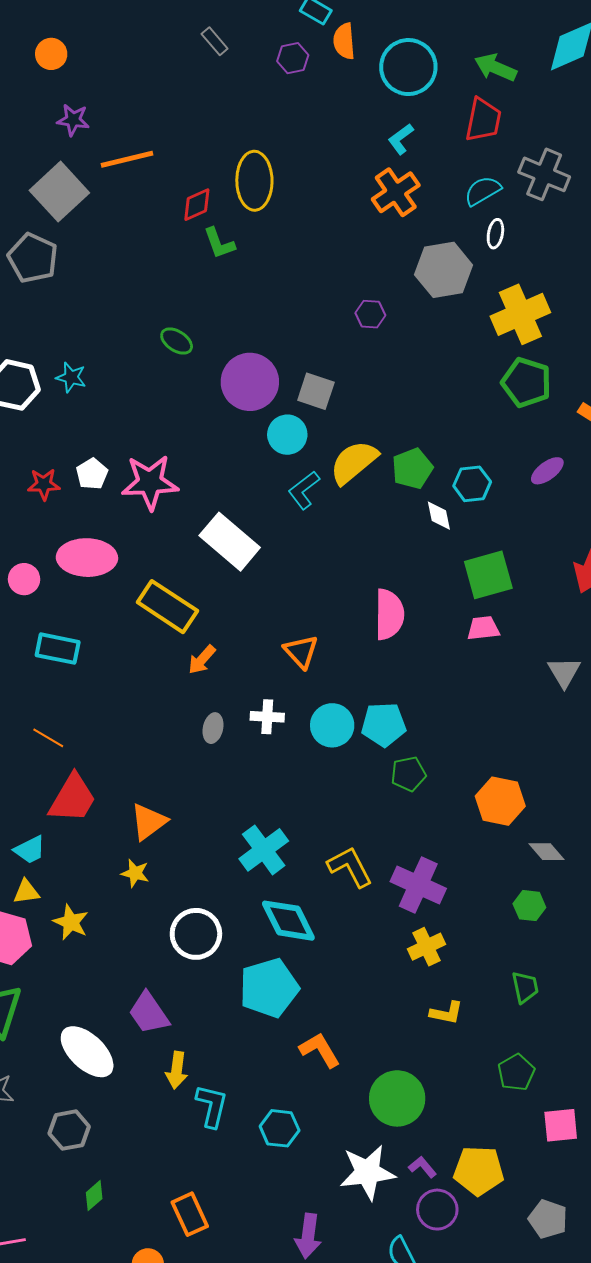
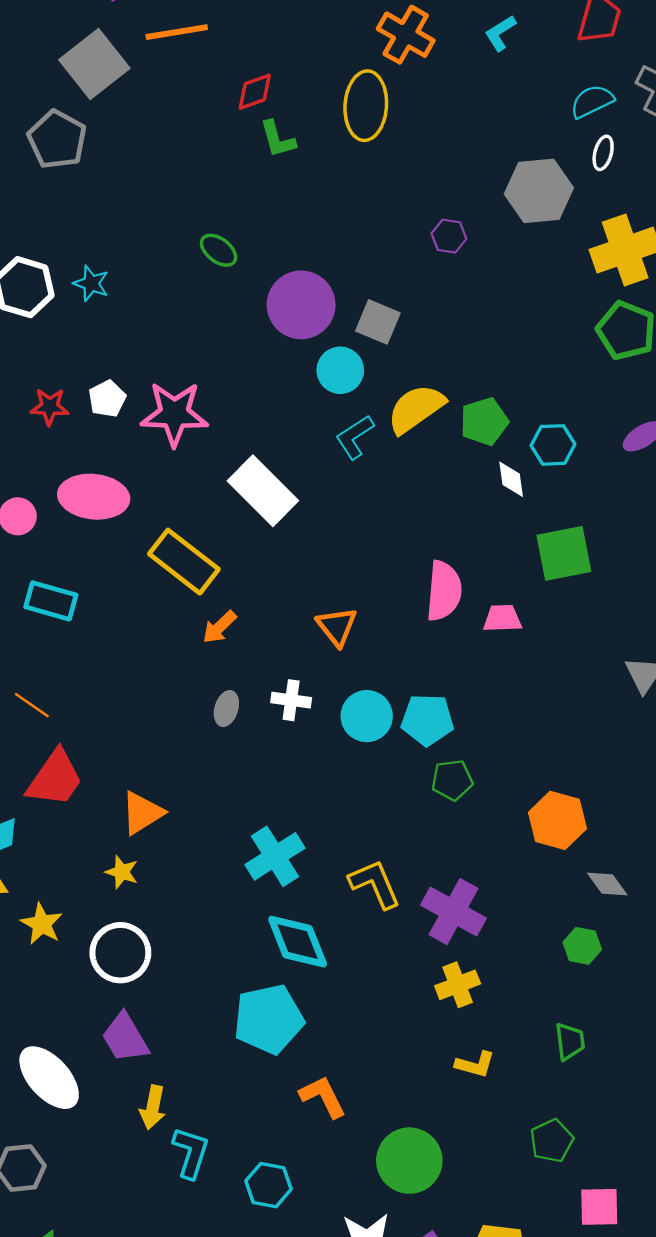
yellow ellipse: (254, 181) -> (366, 106), moved
orange cross: (396, 192) -> (406, 35), moved, turned -30
pink trapezoid: (483, 628) -> (502, 618), moved
white circle: (196, 934) -> (120, 953), moved

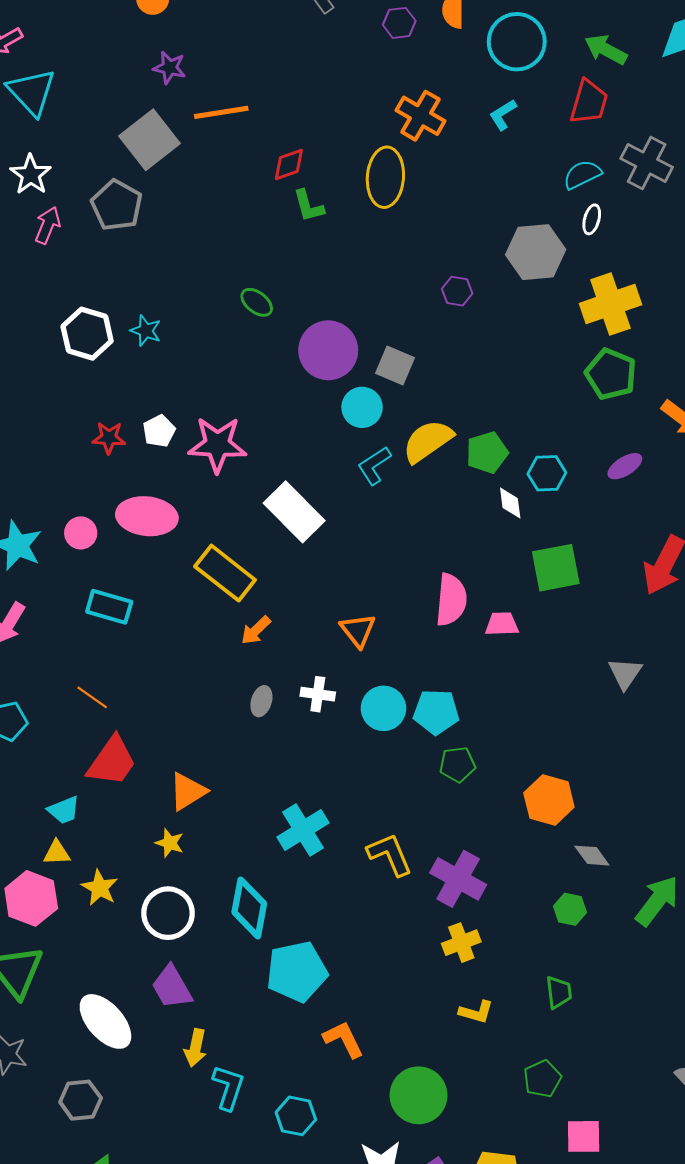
cyan diamond: (298, 942) -> (249, 908), moved, turned 32

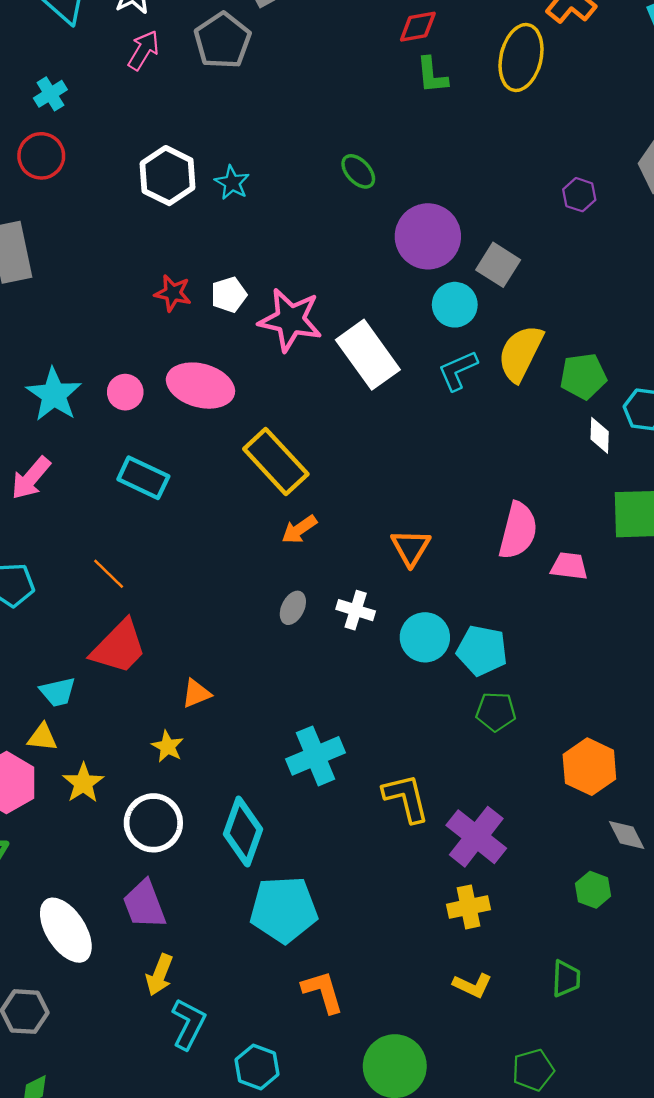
yellow semicircle: (428, 441) -> (520, 353), turned -38
white rectangle: (294, 512) -> (368, 355), moved
orange triangle: (188, 792) -> (196, 693), size x0.7

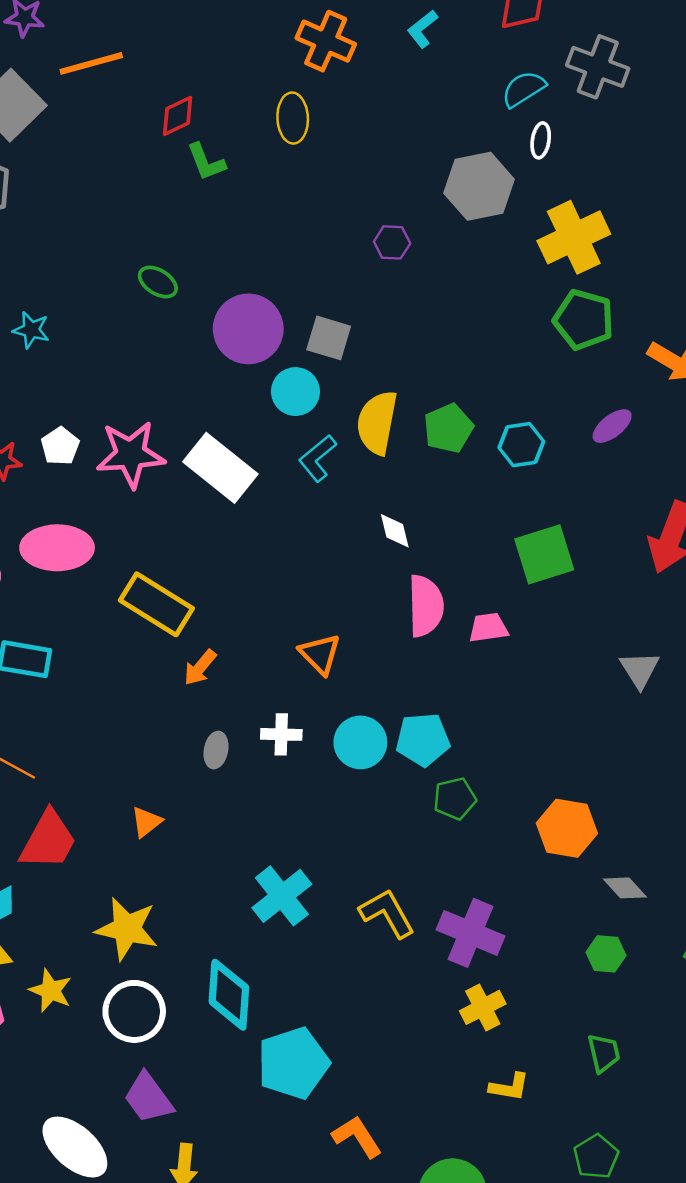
yellow ellipse: (521, 58) -> (293, 118), size x0.7
white diamond: (600, 435) -> (395, 531), moved
orange triangle: (196, 693) -> (146, 822), moved
yellow star: (168, 746) -> (127, 929), size x1.8

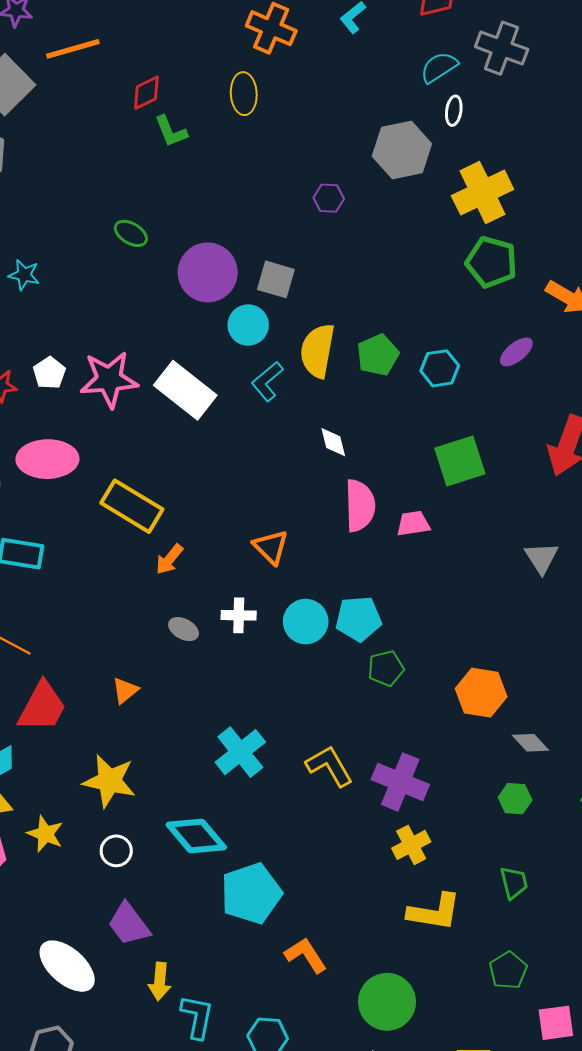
gray ellipse: (216, 750) -> (184, 629), turned -72
cyan diamond: (229, 995) -> (196, 836), turned -44
white circle: (134, 1011) -> (116, 851), size x0.6
yellow L-shape: (509, 1087) -> (434, 912), size x1.6

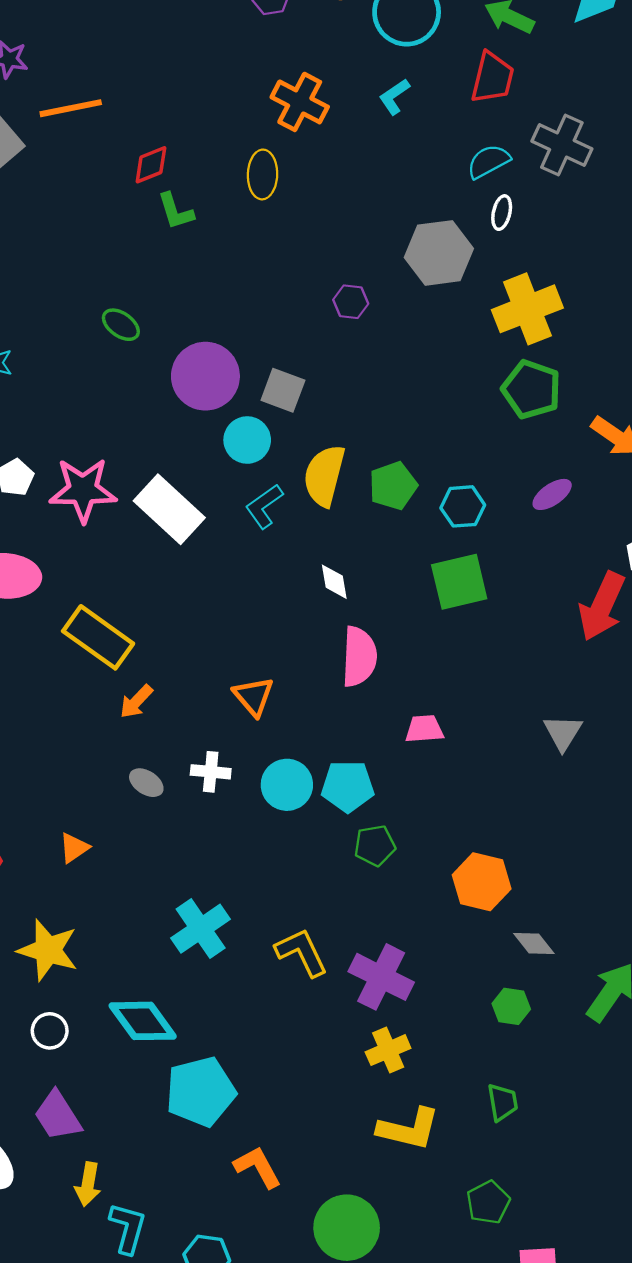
green square: (460, 461) -> (459, 582), moved
pink trapezoid: (413, 523) -> (424, 729), moved

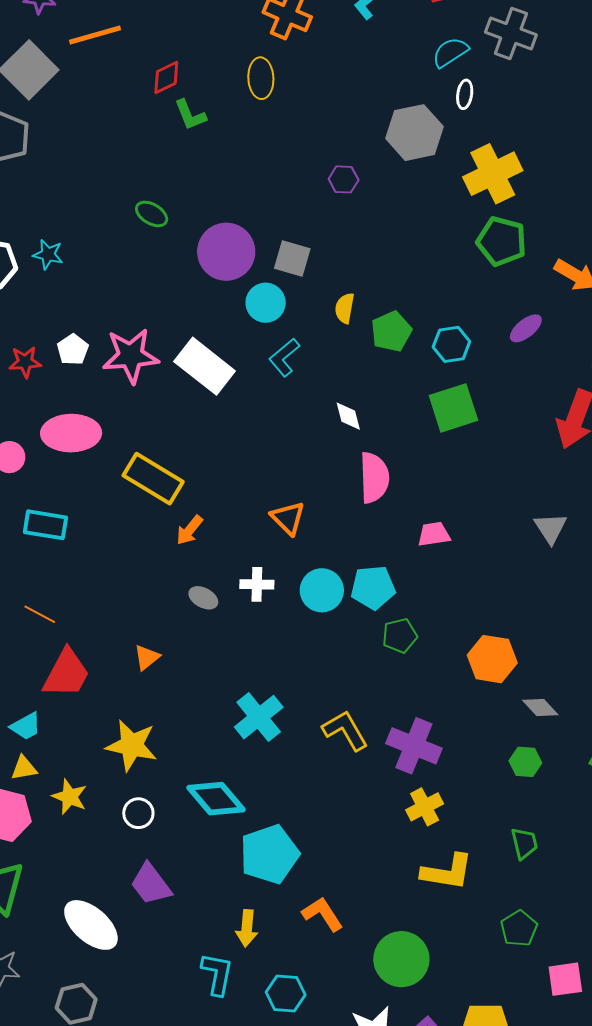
yellow semicircle: (324, 476) -> (345, 308), moved, size x0.6
yellow arrow: (88, 1184) -> (247, 928), moved

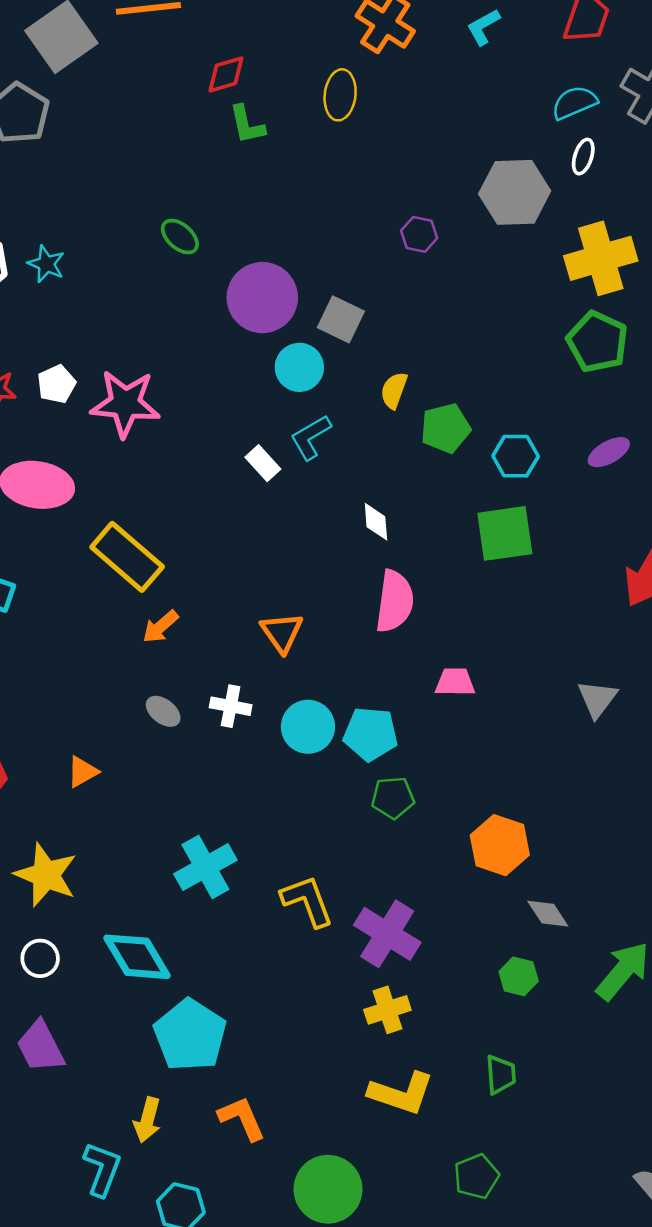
white rectangle: (205, 366) -> (263, 463), moved, size x0.5
cyan pentagon: (269, 854) -> (190, 1035), turned -30

